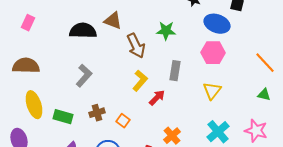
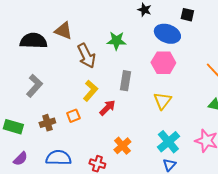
orange square: (123, 121) -> (73, 116), moved, turned 32

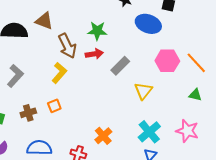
pink hexagon: (163, 63) -> (167, 61), moved
gray rectangle: (125, 81) -> (120, 66), moved, turned 36
yellow L-shape: (90, 91) -> (59, 73), moved
red arrow: (107, 108) -> (94, 54), moved, turned 36

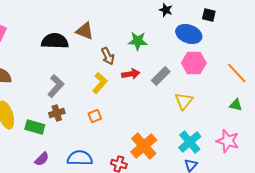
brown arrow: (67, 46) -> (108, 56), size x0.7
red arrow: (94, 54) -> (131, 74), moved
pink hexagon: (167, 61) -> (194, 63), moved
brown cross: (28, 113) -> (57, 113), moved
orange cross: (103, 136) -> (144, 146), size x1.5

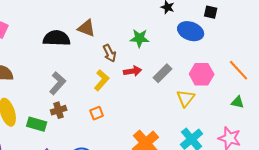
pink hexagon: (194, 63) -> (202, 74), moved

